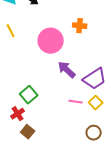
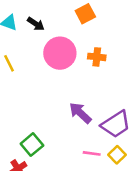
pink circle: (51, 41) -> (60, 53), moved

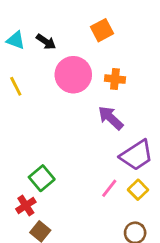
purple arrow: (80, 113) -> (111, 118), moved
pink line: (92, 153) -> (109, 188), turned -60

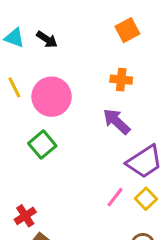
orange square: (102, 30) -> (127, 30), moved
pink circle: (73, 75) -> (52, 97), moved
green square: (42, 178) -> (42, 145), moved

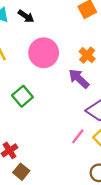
orange cross: (121, 80) -> (87, 55), moved, turned 35
pink circle: (52, 97) -> (44, 53), moved

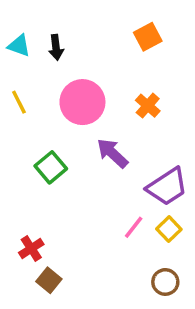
black arrow: (26, 16) -> (56, 47), turned 49
purple arrow: (79, 79) -> (112, 153), moved

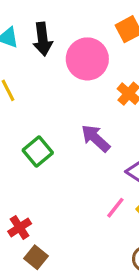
black arrow: (56, 47) -> (43, 39), size x1.4
pink circle: (82, 102) -> (87, 59), moved

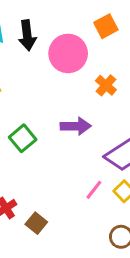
purple arrow: (96, 138) -> (76, 126), turned 136
brown square: (36, 257) -> (36, 223), moved

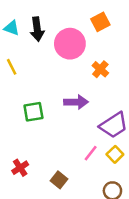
green square: (23, 138) -> (33, 112), turned 30
brown square: (36, 223) -> (59, 180), moved

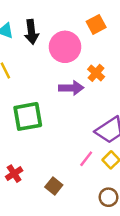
purple arrow: (76, 102) -> (71, 88), moved
green square: (33, 112) -> (28, 116), size x1.4

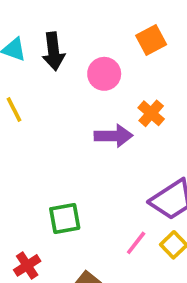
pink circle: (65, 47) -> (104, 74), size x0.7
green square: (28, 116) -> (65, 218), moved, size x0.7

